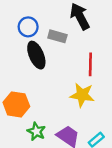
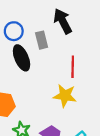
gray rectangle: (57, 36) -> (42, 40), turned 60

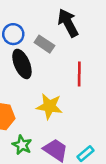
gray rectangle: (42, 40) -> (44, 44), turned -42
yellow star: (65, 96) -> (49, 106), moved

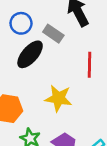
black ellipse: (22, 64) -> (30, 54), turned 64

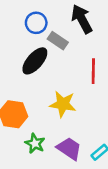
blue circle: (21, 23) -> (36, 23), moved

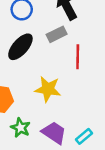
gray rectangle: (58, 41) -> (57, 34), moved, turned -60

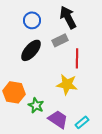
yellow star: (48, 89) -> (67, 84), moved
green star: (20, 128) -> (36, 105), moved

